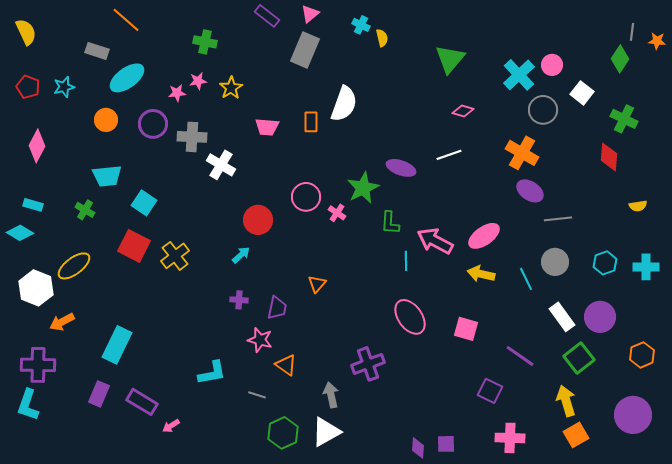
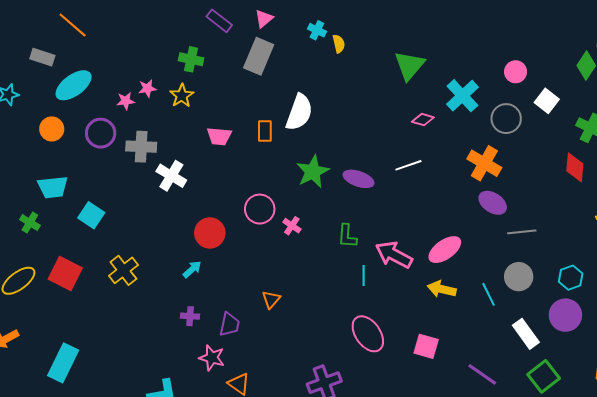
green cross: (205, 42) -> (191, 59), moved
cyan cross: (519, 75) -> (462, 96), moved
green star: (363, 188) -> (313, 172), moved
red square: (134, 246) -> (65, 273), moved
purple circle: (600, 317) -> (565, 315), moved

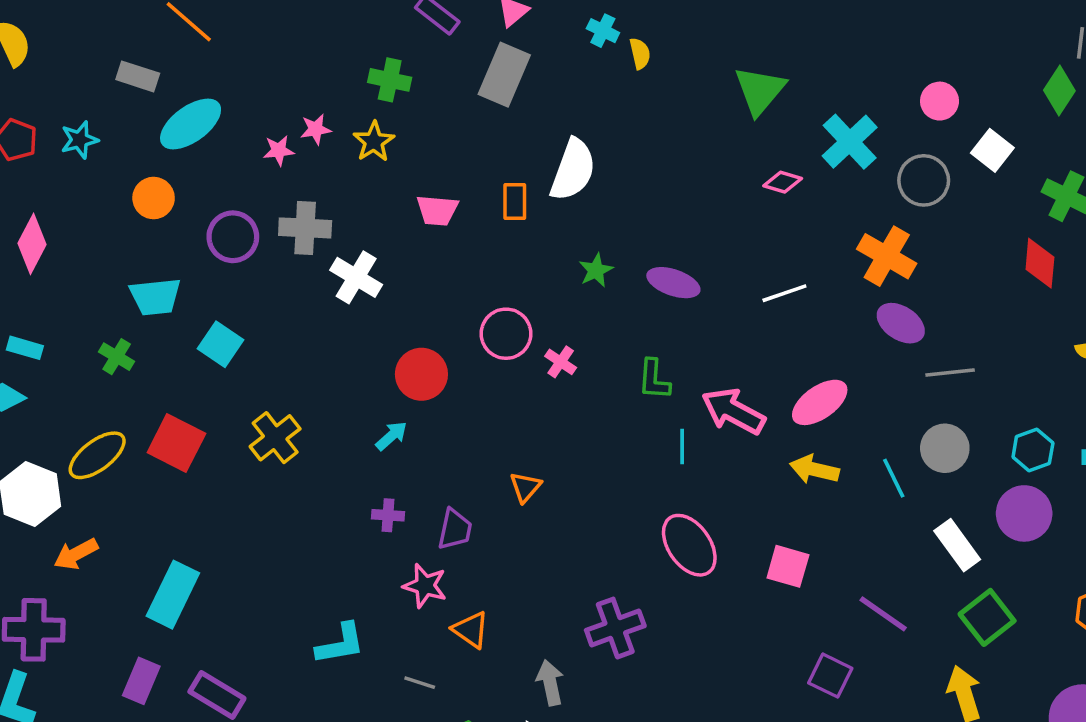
purple circle: (101, 133) -> (233, 237), moved
white line: (408, 165) -> (784, 293), moved
green star: (313, 172) -> (596, 270), size x0.6

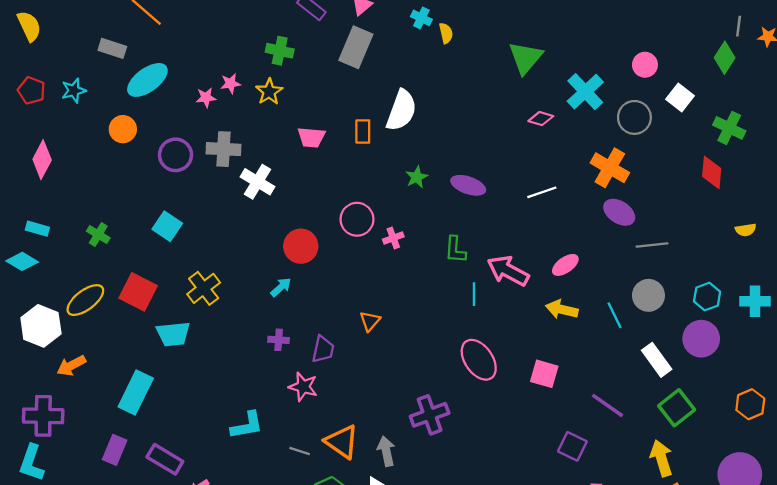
cyan trapezoid: (155, 297) -> (173, 334), moved
pink cross: (561, 362) -> (393, 238), turned 36
pink ellipse: (820, 402) -> (565, 265), size x0.7
orange triangle: (471, 630) -> (342, 442), moved, size x1.4

